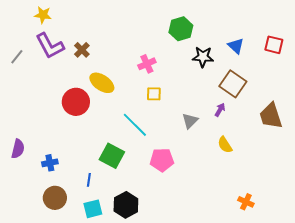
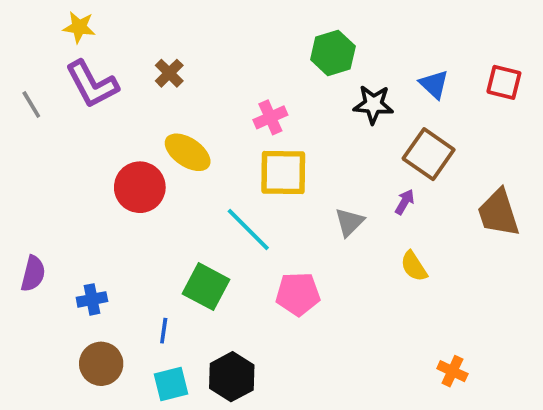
brown cross: (82, 50) -> (169, 73), moved
gray line: (17, 57) -> (31, 104), turned -70
yellow square: (154, 94) -> (283, 173), size x1.8

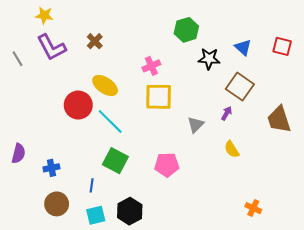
cyan line: (248, 230) -> (110, 122), moved

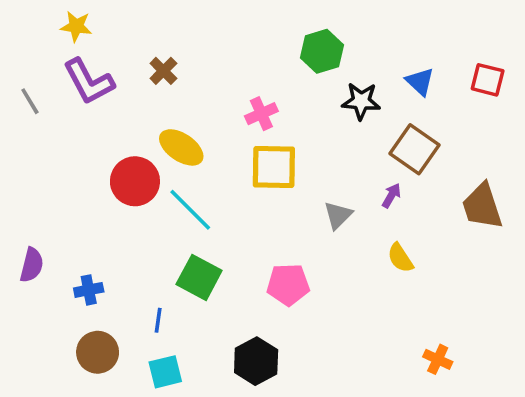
black hexagon: (130, 211) -> (256, 361), moved

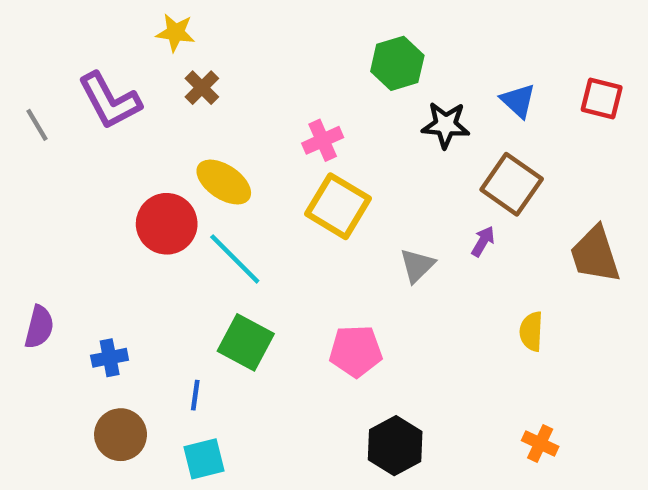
yellow star: (76, 26) -> (175, 33), moved
yellow square: (274, 167) -> (338, 206), turned 30
yellow semicircle: (400, 258) -> (531, 331), moved, turned 36
black hexagon: (256, 361) -> (395, 446), moved

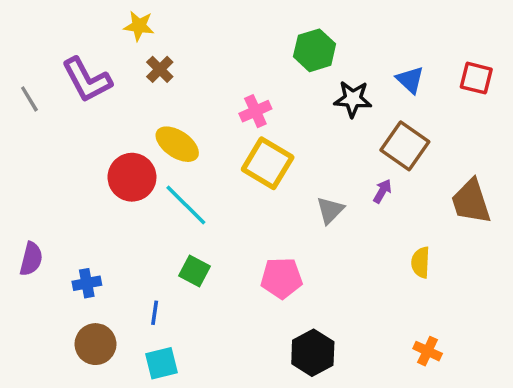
green square: (246, 342) -> (195, 271), size x0.7

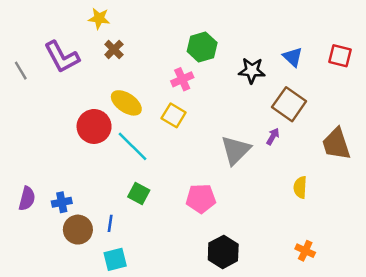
green hexagon: (315, 50) -> (202, 47), moved
yellow square: (268, 163) -> (174, 115), moved, size x0.7
gray triangle: (330, 210) -> (236, 150), size x1.5
purple semicircle: (31, 259) -> (27, 199), moved
brown circle: (95, 344) -> (78, 230), moved

